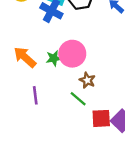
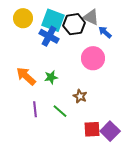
pink circle: (72, 54) -> (93, 58), moved
green line: (78, 99) -> (60, 111), moved

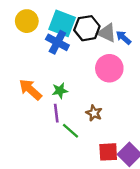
gray triangle: (91, 17) -> (107, 33), moved
purple line: (35, 109) -> (56, 113), moved

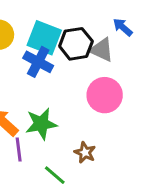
blue arrow: (123, 38) -> (123, 27), moved
green star: (60, 91) -> (41, 124), size x1.5
purple line: (56, 113) -> (19, 149), moved

